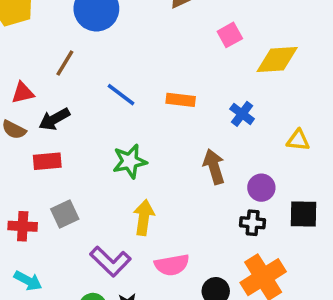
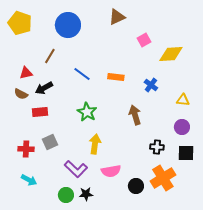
green star: (130, 161) -> (87, 112), turned -30
purple circle: (261, 188) -> (182, 127), moved
black square: (303, 214) -> (186, 153), moved

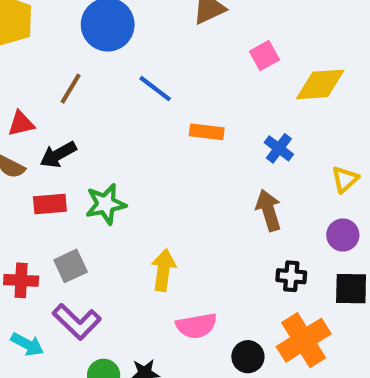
blue line: (82, 74) -> (155, 89), moved
yellow triangle: (183, 100) -> (345, 179), turned -48
green star: (87, 112) -> (106, 204), moved, turned 30
brown arrow: (135, 115) -> (269, 210), moved
purple L-shape: (76, 169) -> (77, 322), moved

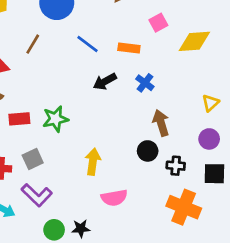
orange rectangle: (207, 132) -> (129, 48), moved
blue cross: (279, 148) -> (145, 83), moved
black arrow: (58, 155) -> (105, 81), moved
orange cross: (304, 340) -> (184, 207), turned -36
black circle: (248, 357) -> (148, 151), moved

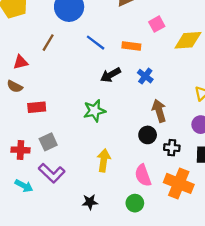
green star: (55, 119) -> (94, 111), moved
yellow arrow: (93, 162) -> (104, 160), moved
pink semicircle: (114, 198) -> (143, 175), moved, turned 80
green circle: (54, 230) -> (135, 203), moved

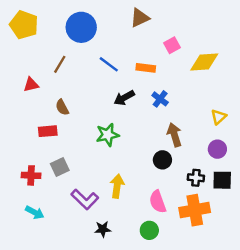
brown semicircle: (15, 86) -> (62, 107), moved, turned 35
black cross: (172, 148) -> (196, 178), moved
purple L-shape: (52, 173) -> (85, 199), moved
orange cross: (179, 183) -> (195, 210), turned -32

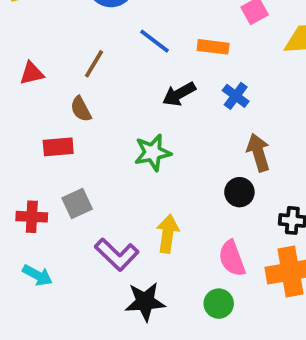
brown line: (60, 64) -> (94, 64), moved
black star: (103, 229) -> (145, 302), size x1.5

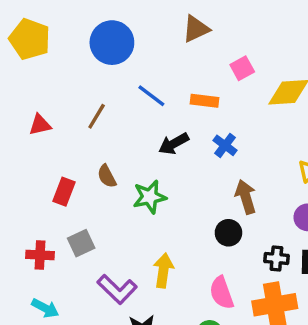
brown semicircle: (81, 109) -> (107, 176), moved
red rectangle: (58, 147) -> (64, 192), turned -64

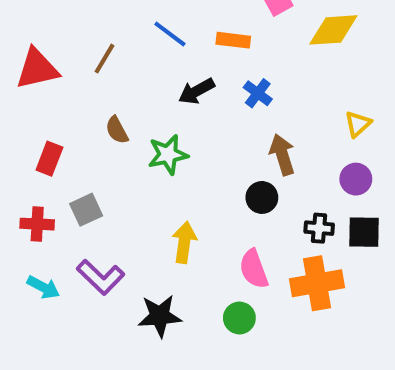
red triangle: (40, 125) -> (37, 69), size x1.6
red rectangle: (64, 192) -> (49, 159), moved
purple L-shape: (117, 289) -> (100, 277), moved

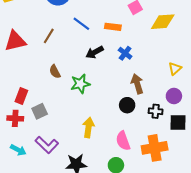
red rectangle: (49, 159) -> (21, 96), moved
black cross: (319, 228) -> (156, 111), moved

